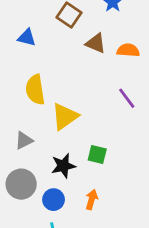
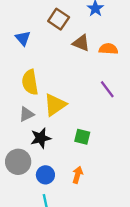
blue triangle: (27, 38) -> (23, 38), turned 35
gray triangle: (24, 140) -> (26, 114), moved
black star: (63, 166) -> (41, 138), moved

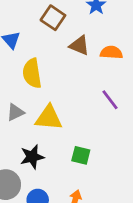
yellow semicircle: (30, 82) -> (32, 73), moved
yellow triangle: (55, 105) -> (49, 118), turned 40
gray triangle: (26, 114) -> (15, 112), moved

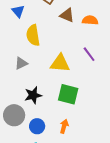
yellow triangle: (49, 118) -> (60, 63), moved
green square: (81, 155) -> (68, 94), size x1.5

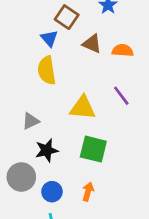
blue triangle: (18, 11) -> (49, 38), moved
gray triangle: (21, 63) -> (31, 121), moved

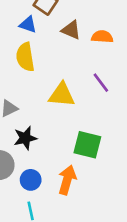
blue triangle: (49, 38) -> (28, 25), turned -30
green square: (93, 149) -> (87, 145), moved
orange arrow: (88, 192) -> (67, 180), size x1.5

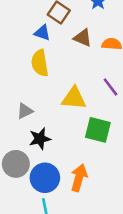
green square: (87, 145) -> (98, 130), moved
blue circle: (31, 180) -> (45, 178), size x1.5

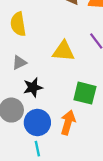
yellow semicircle: (40, 63) -> (18, 24), moved
green square: (98, 130) -> (85, 93), moved

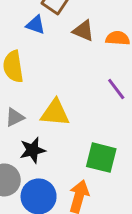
yellow triangle: (63, 51) -> (55, 113), moved

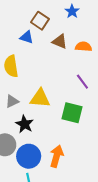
black star: (33, 150) -> (25, 124), turned -30
green square: (101, 158) -> (72, 113), moved

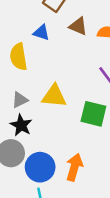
blue triangle: (27, 37) -> (41, 33), moved
black star: (25, 124) -> (21, 125), moved

